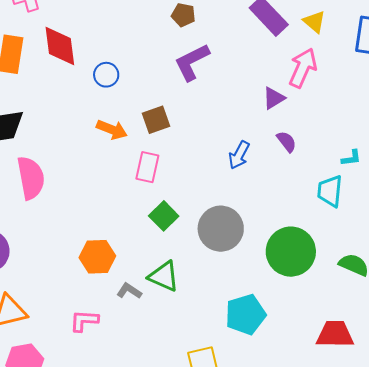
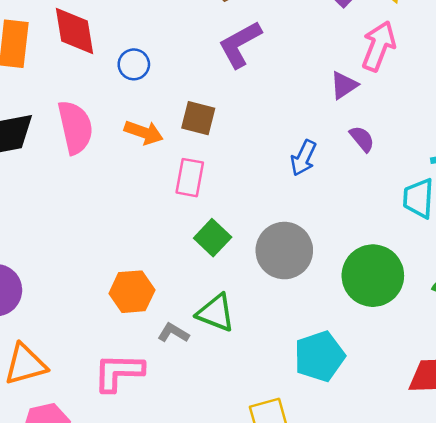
brown square: (156, 120) -> (198, 118), turned 36
pink semicircle: (31, 178) -> (75, 127), moved
pink L-shape: (84, 321) -> (119, 372), size x1.4

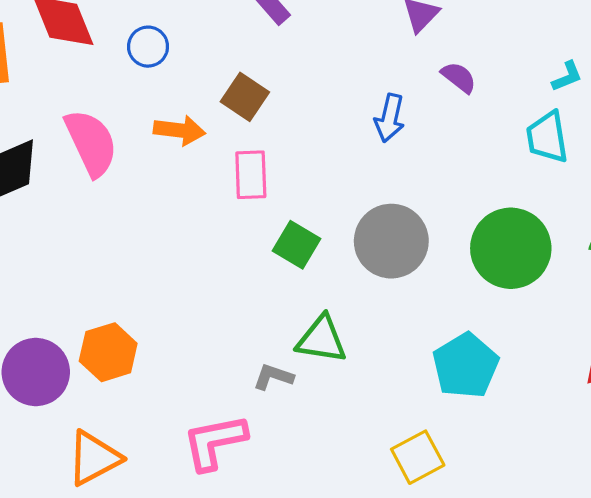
brown square: (198, 118) -> (245, 97), turned 32
orange hexagon: (132, 292) -> (108, 352), moved

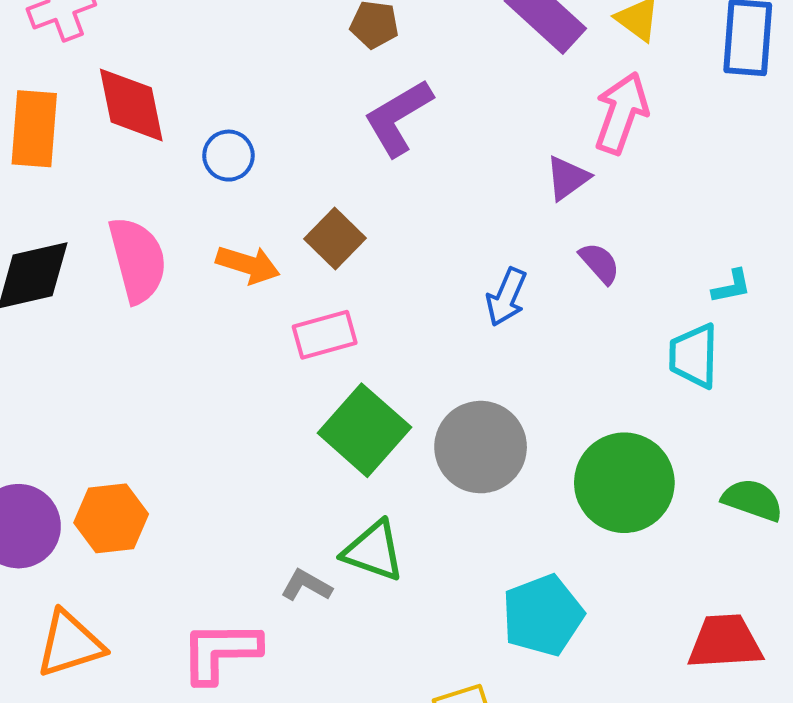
pink rectangle: (251, 175) -> (325, 335), turned 66
green square: (296, 245) -> (364, 430), size x1.5

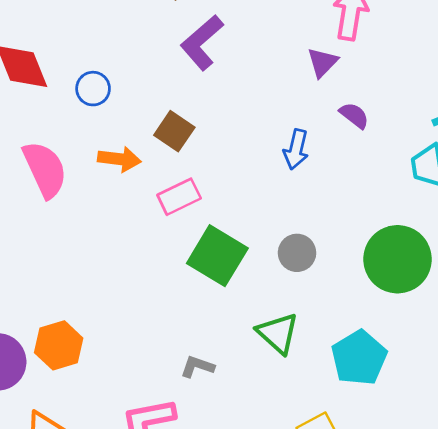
gray circle: (481, 447) -> (297, 253), size x0.6
green triangle: (374, 551) -> (278, 333), moved, turned 33

